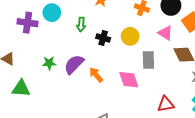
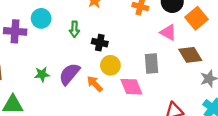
yellow circle: (130, 36) -> (110, 65), moved

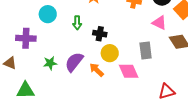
purple cross: (15, 31) -> (26, 38), moved

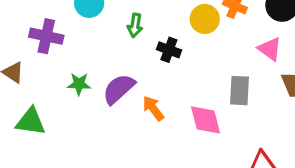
yellow circle: (110, 53) -> (205, 19), moved

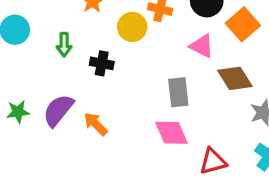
pink diamond: (206, 120) -> (172, 133), moved

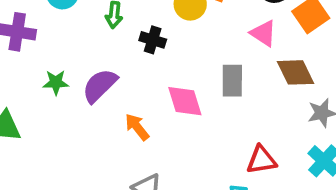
orange arrow: (96, 124) -> (137, 127), moved
pink diamond: (172, 133) -> (185, 101), moved

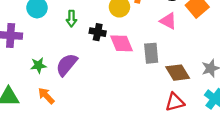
brown diamond: (295, 72) -> (178, 73), moved
pink diamond: (185, 101) -> (122, 43), moved
orange arrow: (137, 127) -> (46, 96), moved

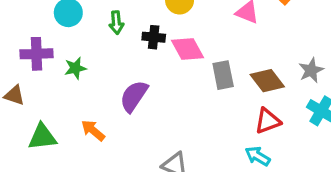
gray rectangle: (151, 53) -> (223, 75), moved
green star: (38, 65) -> (75, 68), moved
purple semicircle: (67, 65) -> (134, 96), moved

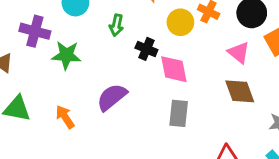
green star: (75, 68) -> (66, 55), size x1.4
gray rectangle: (223, 75) -> (179, 113), moved
brown diamond: (267, 81) -> (240, 91), moved

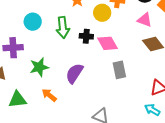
green arrow: (116, 25) -> (63, 27), size x1.5
green star: (66, 55) -> (39, 67), moved

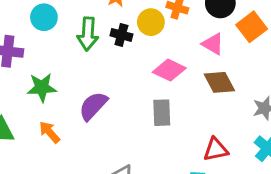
black cross: (86, 36) -> (121, 35), moved
pink diamond: (108, 43) -> (169, 70), moved, turned -45

